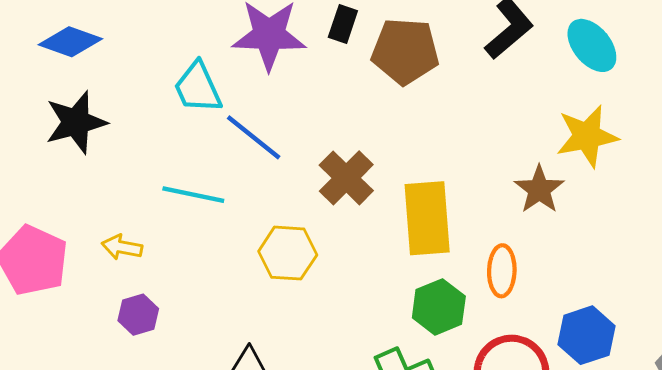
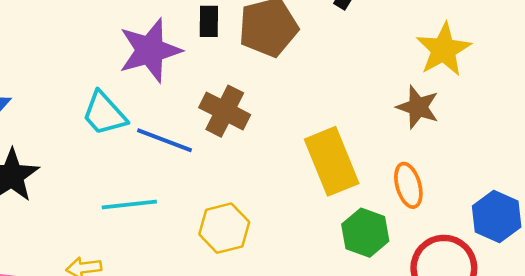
brown cross: (346, 178) -> (225, 111), moved

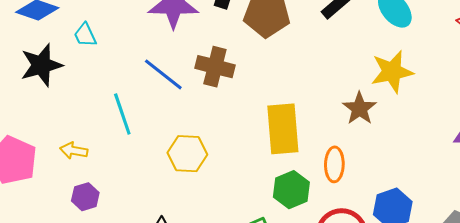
brown cross: (225, 111) -> (215, 67), turned -30
cyan trapezoid: (104, 114) -> (85, 35), moved, size x0.7
cyan line: (129, 204) -> (122, 114), turned 60

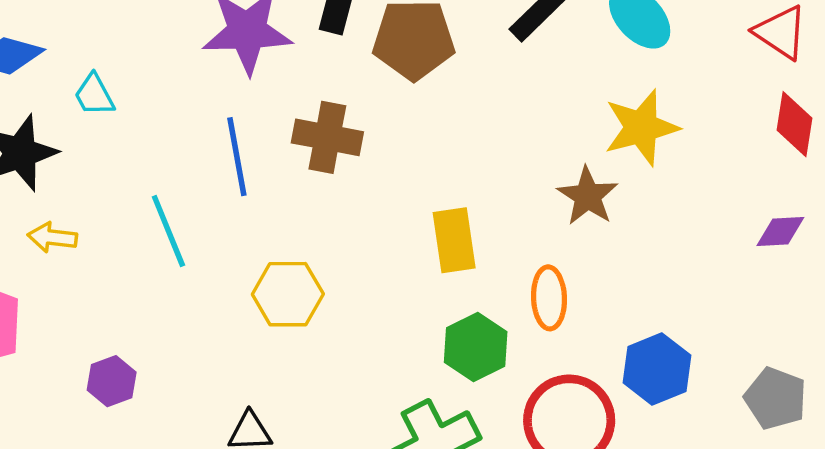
blue line: (163, 74) -> (237, 157), turned 45
yellow rectangle: (283, 129) -> (454, 240), size x0.7
yellow arrow: (74, 151) -> (52, 237), moved

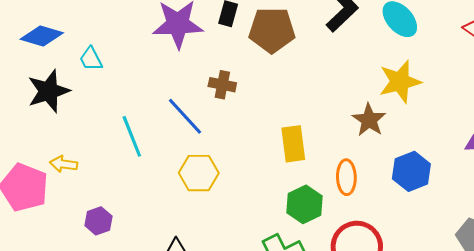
brown cross: (327, 137) -> (222, 85), size x0.7
blue line: (237, 157) -> (185, 116), moved, turned -33
yellow arrow: (52, 237) -> (64, 164), moved
blue hexagon: (657, 369) -> (411, 171), moved

